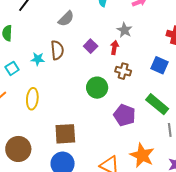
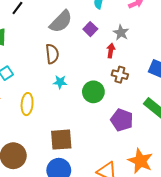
gray semicircle: (66, 19) -> (61, 21), size x1.4
purple square: (91, 46) -> (90, 29), moved
cyan star: (38, 59) -> (60, 82), moved

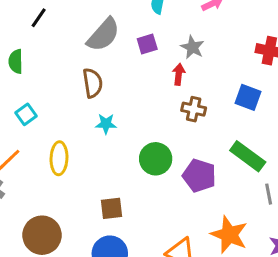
purple square: (90, 29) -> (147, 44), turned 32
green circle: (93, 92) -> (156, 159), moved
brown square: (61, 140) -> (112, 208), size x0.7

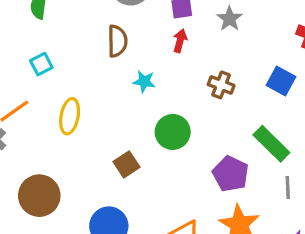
red arrow: (179, 74) -> (180, 41), moved
cyan star: (106, 124) -> (144, 81), moved
purple pentagon: (199, 176) -> (231, 174), moved
brown square: (112, 208) -> (126, 164), moved, turned -35

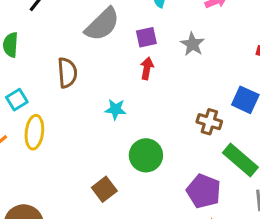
brown semicircle: (117, 41) -> (67, 73), moved
brown cross: (221, 85) -> (209, 122), moved
yellow ellipse: (70, 116) -> (34, 132), moved

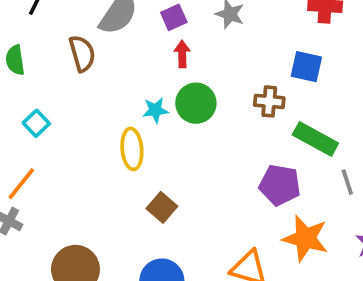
brown semicircle: (67, 73) -> (82, 53), moved
yellow ellipse: (34, 132) -> (132, 149), moved
green circle: (146, 155) -> (196, 103), moved

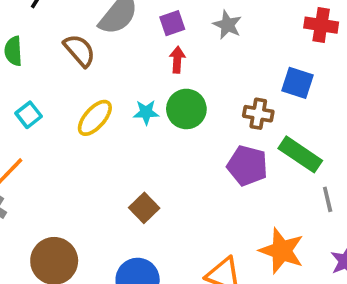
brown semicircle: (82, 53) -> (80, 50), turned -30
yellow ellipse: (132, 149) -> (95, 118), moved, turned 42
purple pentagon: (280, 185) -> (247, 166), moved

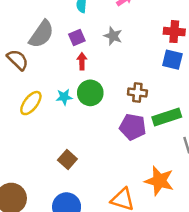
blue square: (298, 83) -> (172, 60), moved
green rectangle: (300, 154) -> (167, 117), turned -48

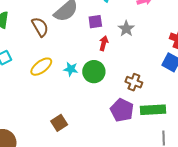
red arrow: (82, 61) -> (104, 43), moved

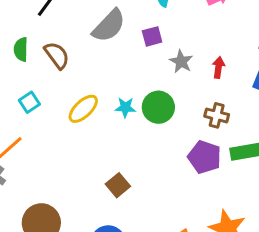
brown semicircle: (40, 27) -> (57, 55), moved
gray star: (126, 29) -> (181, 62), moved
red arrow: (104, 43) -> (218, 67), moved

